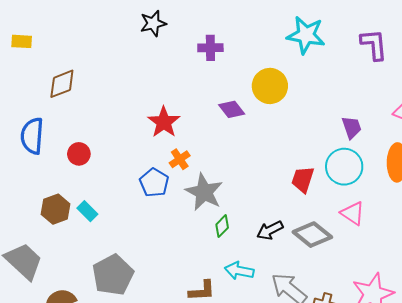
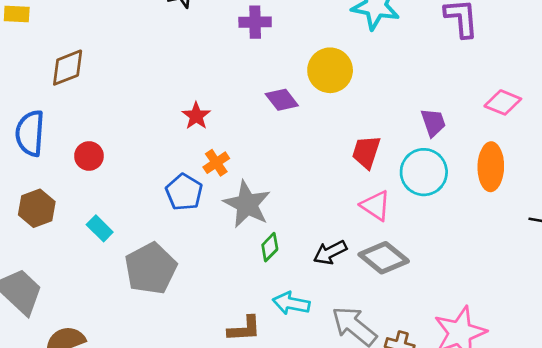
red star: (164, 122) -> (196, 116), size x0.7
red trapezoid: (303, 179) -> (366, 152), moved
brown hexagon: (56, 209) -> (37, 208), moved
pink triangle: (353, 213) -> (376, 206), moved
gray pentagon: (113, 275) -> (151, 269), moved

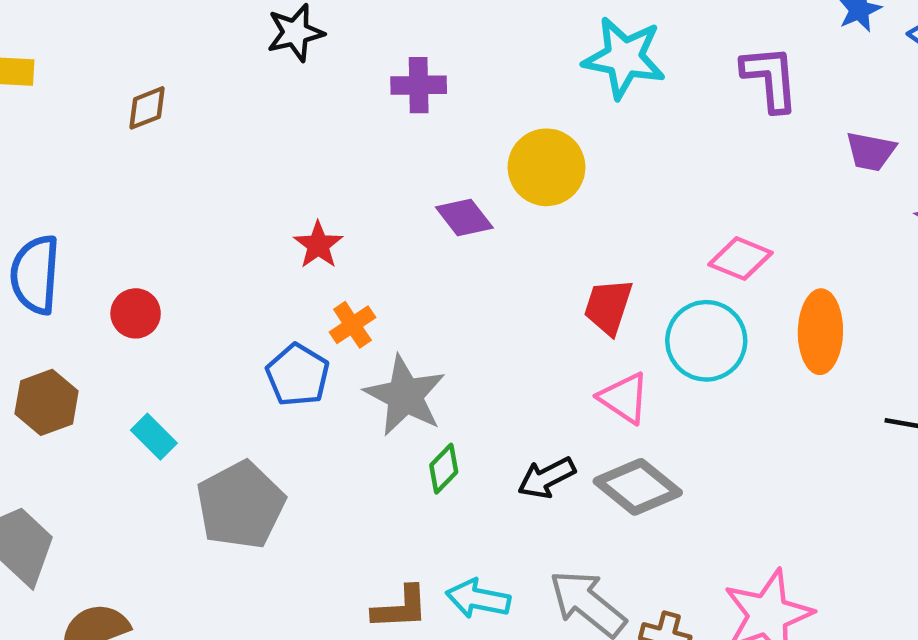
brown diamond: (68, 68) -> (147, 108), moved, size x0.7
pink diamond: (503, 102) -> (741, 259), moved
purple trapezoid: (433, 123) -> (871, 151), moved, turned 120
cyan arrow: (291, 303) -> (478, 599), moved

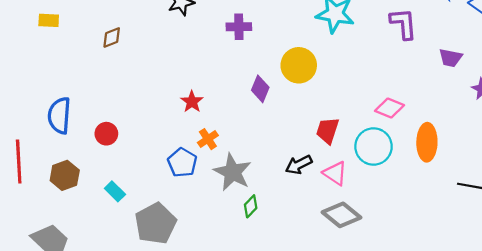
purple diamond: (464, 218) -> (260, 89), turned 60
black arrow: (546, 478) -> (299, 165), moved

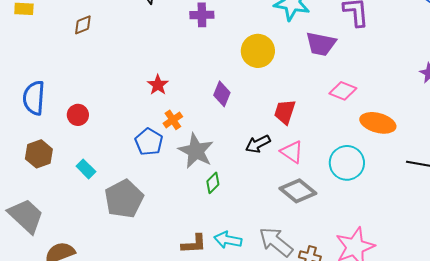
purple trapezoid: (450, 58) -> (321, 44), moved, size x1.4
purple diamond: (260, 89) -> (222, 94), moved
orange ellipse: (427, 142) -> (378, 123), turned -76
cyan circle: (374, 147) -> (347, 163), moved

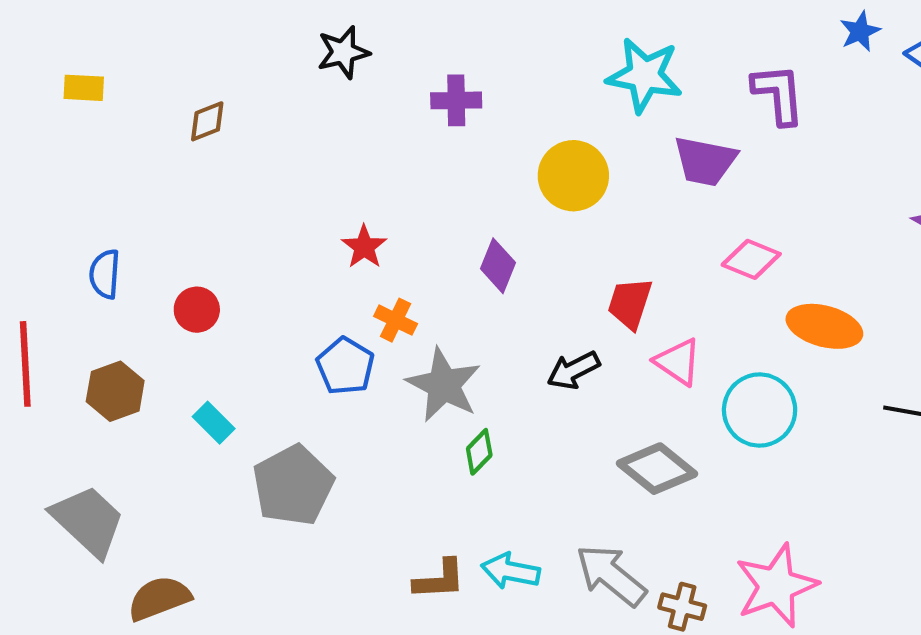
blue semicircle: (34, 98) -> (105, 274), size x0.7
orange cross: (173, 120) -> (396, 320), turned -30
pink triangle: (292, 152) -> (678, 362), moved

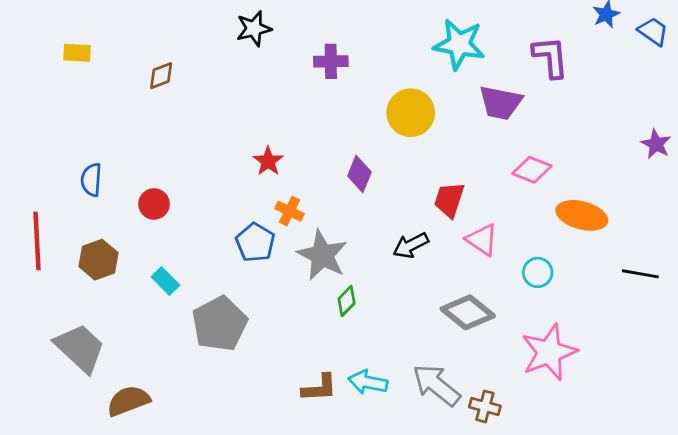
cyan circle: (760, 410) -> (538, 272), size x0.6
pink star: (776, 586) -> (549, 352), moved

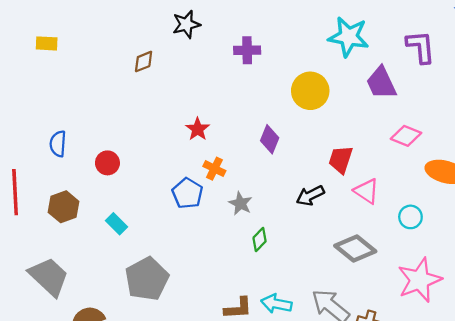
brown diamond: (161, 76) -> (144, 62), moved
purple trapezoid: (501, 103) -> (381, 83), turned 54
gray star: (322, 255) -> (240, 203), size x0.6
gray pentagon: (220, 324) -> (147, 279), moved

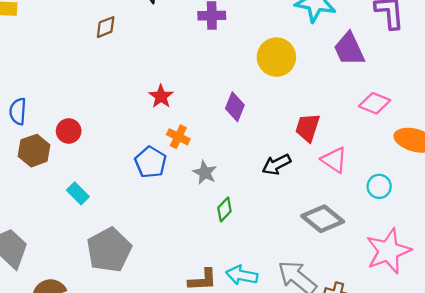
brown hexagon: (64, 207) -> (34, 151), moved

